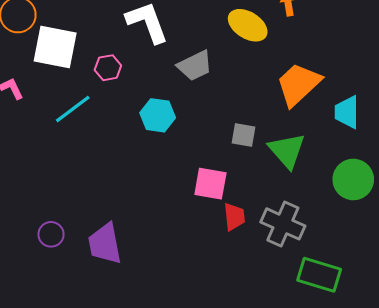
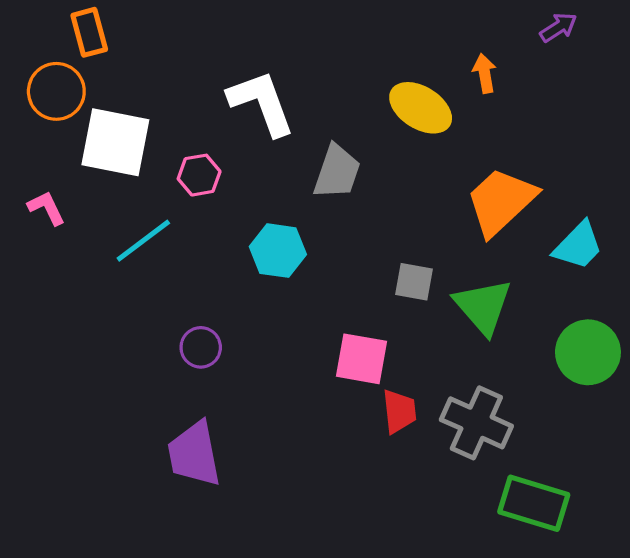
gray trapezoid: (195, 66) -> (337, 172), turned -45
cyan trapezoid: (347, 112) -> (578, 246), turned -136
purple circle: (51, 234) -> (201, 347), moved

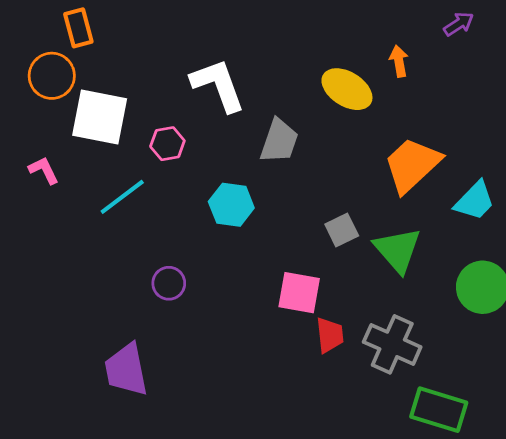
gray square: (414, 282) -> (342, 230), turned -36
purple trapezoid: (194, 454) -> (126, 370), moved

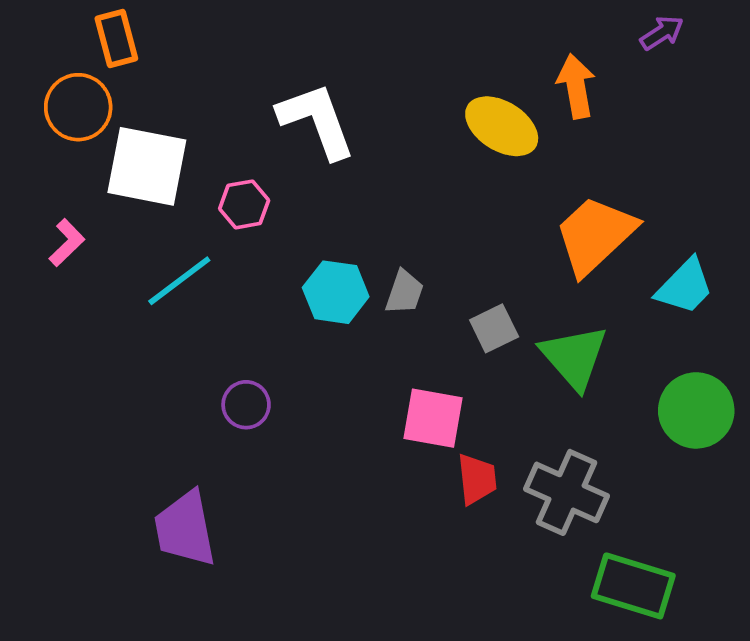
orange arrow: (399, 61) -> (576, 86), size x1.4
gray trapezoid: (279, 141) -> (404, 292), moved, size x0.7
pink L-shape: (44, 170) -> (67, 243), turned 72

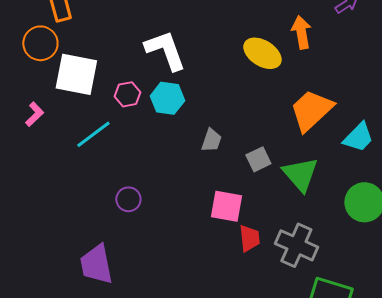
cyan hexagon: (336, 292) -> (167, 98), moved

